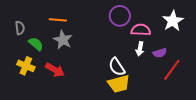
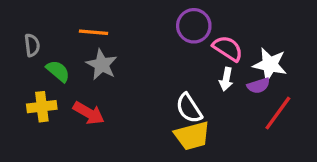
white star: (173, 21) -> (270, 65), moved, turned -30
pink semicircle: (141, 30) -> (228, 48), turned 30
yellow cross: (26, 66) -> (42, 107), turned -30

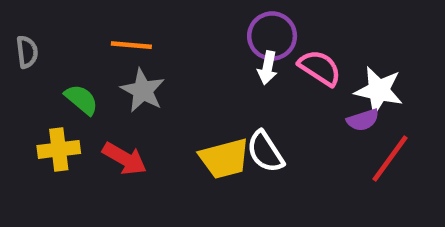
gray semicircle: (32, 45) -> (27, 52), moved
white arrow: (226, 79) -> (268, 68), moved
yellow trapezoid: (192, 136) -> (224, 159), moved

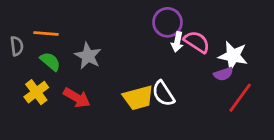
orange line: (131, 45) -> (46, 34), moved
gray semicircle: (27, 52) -> (17, 46), moved
white arrow: (268, 68) -> (177, 42), moved
yellow cross: (59, 149) -> (36, 92), turned -30

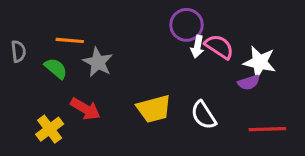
orange line: (46, 34) -> (70, 40), moved
yellow cross: (36, 92) -> (50, 129), moved
white semicircle: (163, 94) -> (204, 115), moved
red line: (240, 98) -> (267, 129), moved, turned 52

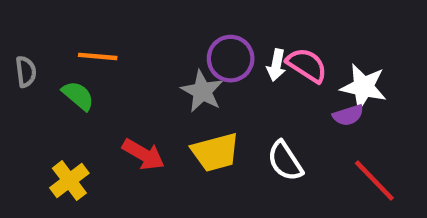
purple circle: (186, 25) -> (231, 59), moved
gray star: (98, 62) -> (202, 91), moved
red arrow: (85, 109) -> (143, 154), moved
red line: (267, 129) -> (374, 181), turned 48

